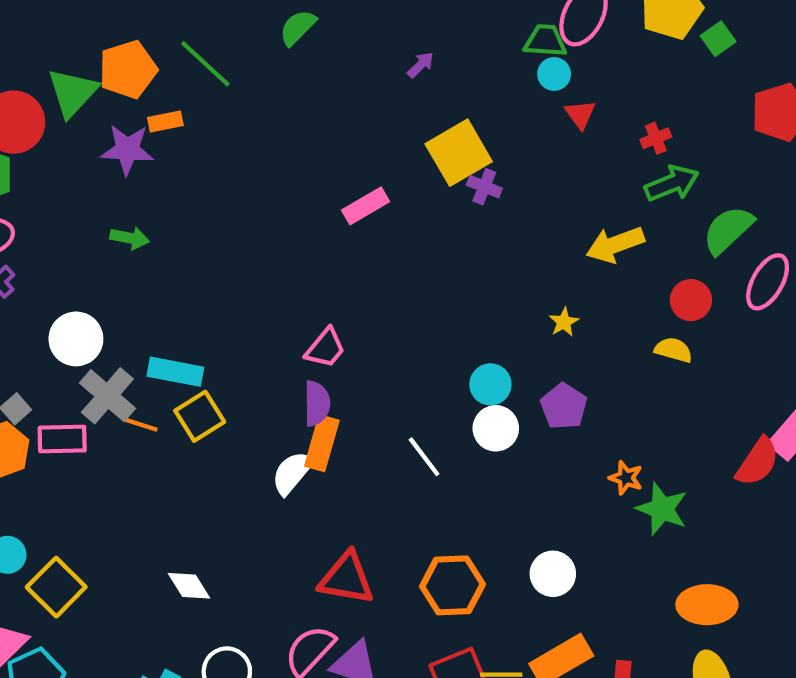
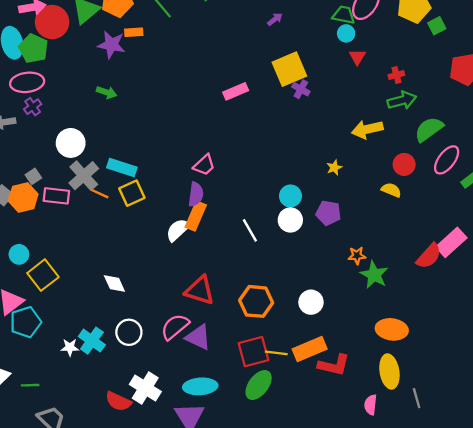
purple pentagon: (564, 406) -> (328, 213), turned -30
orange star: (626, 478) -> (357, 256), turned -30

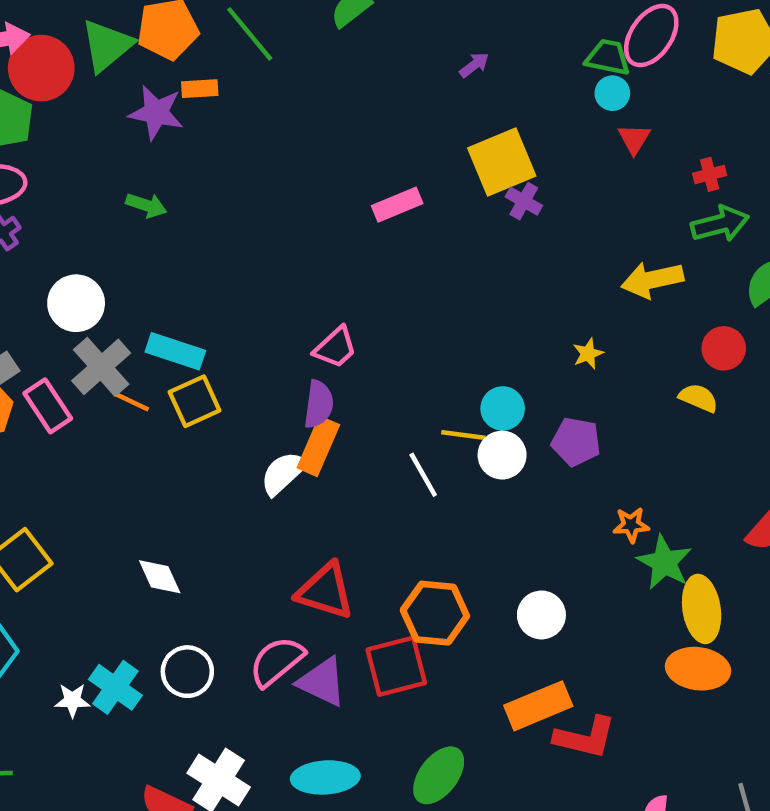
pink rectangle: (56, 196) -> (48, 406), turned 50
red square: (254, 352) -> (396, 666), moved
yellow line: (276, 353) -> (463, 435), moved
yellow ellipse: (389, 372) -> (702, 609), moved

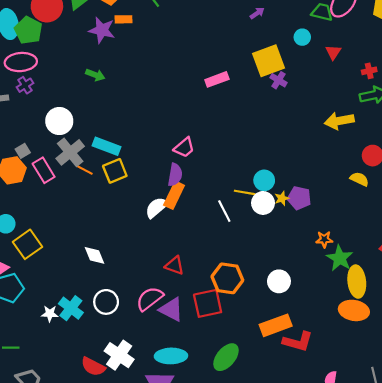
cyan circle: (612, 93) -> (302, 37), moved
yellow star: (588, 354) -> (282, 198), moved
red triangle: (325, 591) -> (175, 266), size x0.7

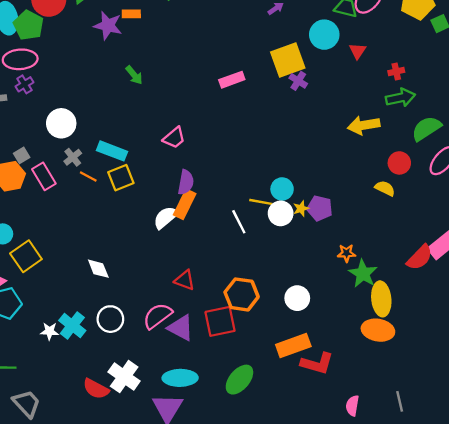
cyan circle: (302, 37) -> (324, 35), size x1.6
green arrow: (95, 75) -> (134, 75), moved, turned 30
pink trapezoid: (184, 148) -> (174, 138), moved
gray cross: (70, 152) -> (73, 157), size x0.6

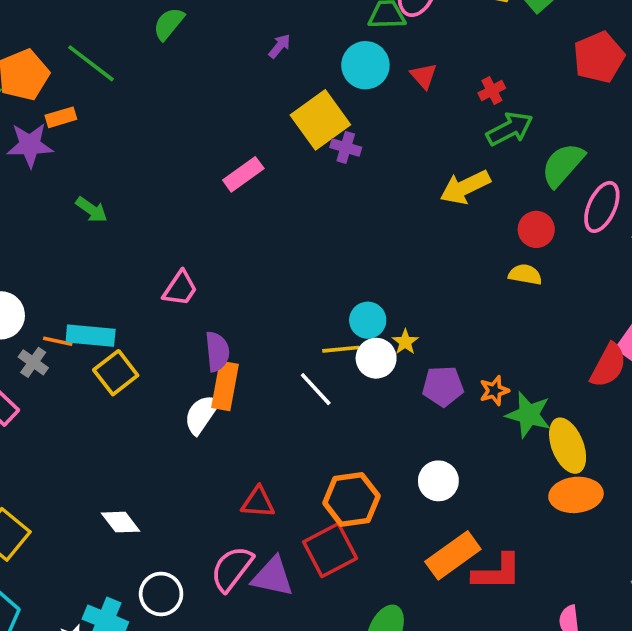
orange line: (88, 176) -> (58, 341), moved
purple pentagon: (320, 208) -> (443, 386), moved

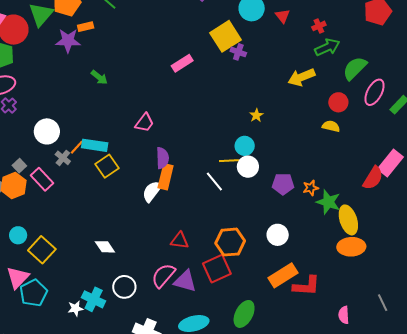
orange line: (58, 341) -> (77, 147), turned -63
yellow star: (405, 342) -> (256, 115), moved

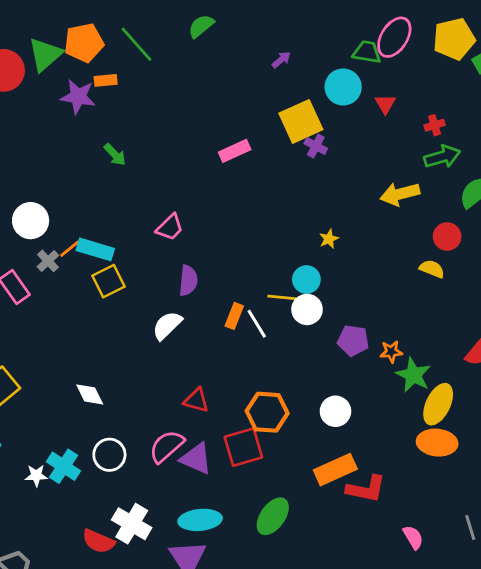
orange rectangle: (166, 177) -> (234, 316), moved, size x0.7
yellow ellipse: (348, 220) -> (438, 404), turned 36
pink semicircle: (344, 315) -> (413, 537), turned 144

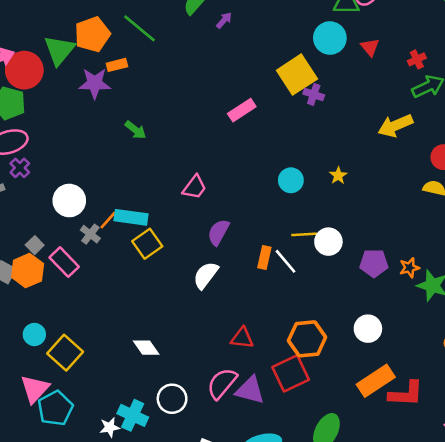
purple arrow: (281, 60) -> (224, 20), moved
purple semicircle: (188, 280) -> (218, 232), turned -148
cyan circle: (306, 280) -> (291, 180), moved

